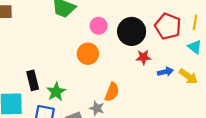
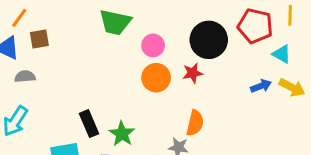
pink circle: (99, 26) -> (153, 45), moved
cyan triangle: (195, 47) -> (282, 54), moved
red star: (143, 57) -> (193, 73), moved

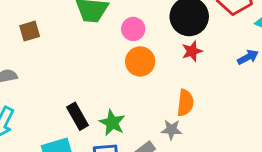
brown square: (39, 39) -> (30, 31), moved
red star: (193, 73) -> (192, 51), moved

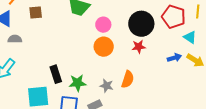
green star: (112, 123) -> (78, 83), turned 30
gray star: (171, 130) -> (106, 86), moved

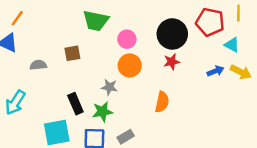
brown square: (36, 13) -> (72, 53), moved
gray semicircle: (15, 39) -> (38, 65), moved
gray star: (106, 86) -> (109, 87), moved

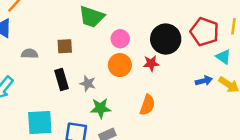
red star: (172, 62) -> (151, 63), moved
gray star: (109, 87) -> (88, 83), moved
black rectangle: (75, 104) -> (62, 80), moved
green star: (102, 112) -> (101, 108), moved

